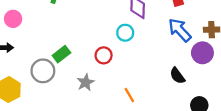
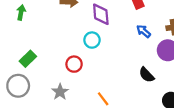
blue arrow: (180, 30) -> (143, 31), size x0.6
green rectangle: (61, 54) -> (28, 59), moved

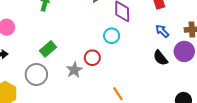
black semicircle: (147, 75) -> (160, 58), moved
gray star: (60, 92) -> (74, 70), moved

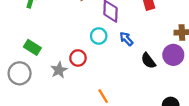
blue arrow: (162, 31) -> (126, 39), moved
green rectangle: (48, 49) -> (32, 47), turned 70

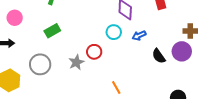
blue arrow: (126, 39) -> (139, 35), turned -72
green rectangle: (32, 47) -> (52, 31), moved, turned -63

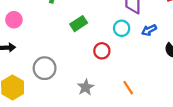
green rectangle: (52, 31) -> (79, 24), moved
gray star: (76, 62) -> (86, 87), moved

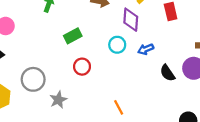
red circle: (102, 51) -> (82, 67), moved
gray star: (86, 87) -> (58, 100), moved

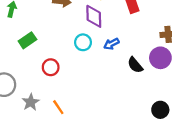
green rectangle: (73, 36) -> (27, 40), moved
orange line: (119, 107) -> (58, 107), moved

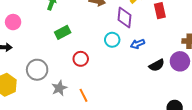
black semicircle: (135, 65) -> (157, 65), turned -84

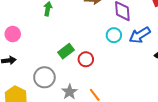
green rectangle: (63, 32) -> (66, 51), moved
blue arrow: (137, 44) -> (140, 35), size x1.5

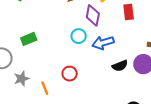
red circle: (86, 59) -> (70, 74), moved

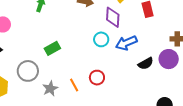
orange line: (45, 88) -> (74, 85), moved

